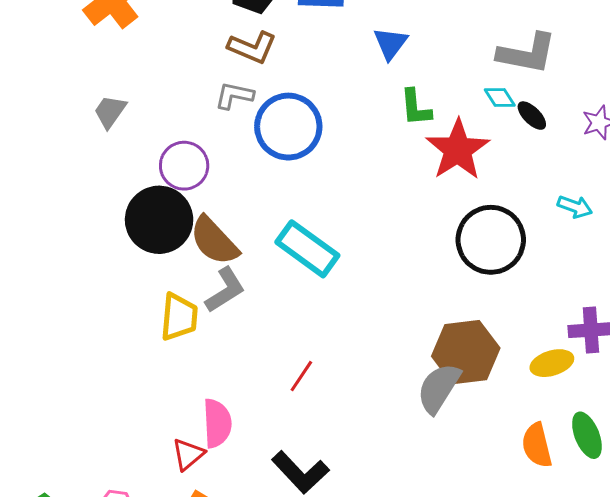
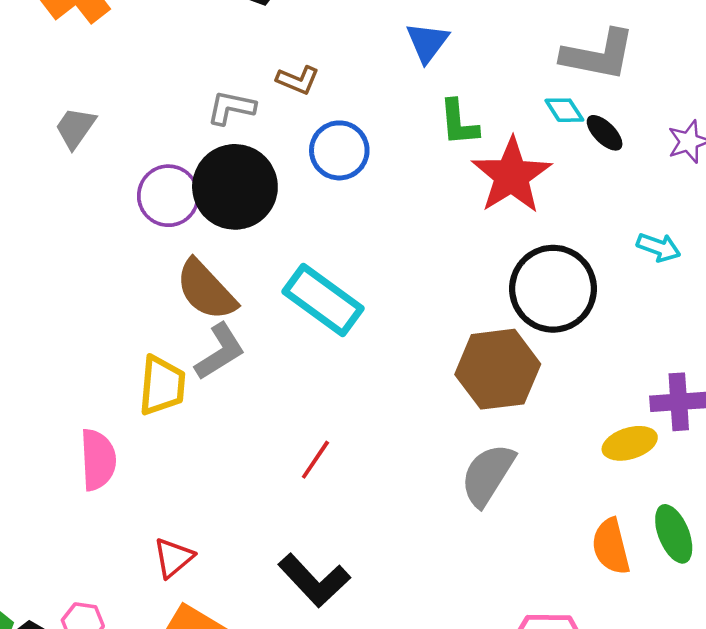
brown L-shape: (252, 47) -> (298, 80), moved, size x0.7
blue circle: (288, 127) -> (339, 150), moved, size x0.7
black circle: (159, 220) -> (235, 187), moved
brown hexagon: (466, 352) -> (498, 369), moved
pink semicircle: (217, 423) -> (98, 460), moved

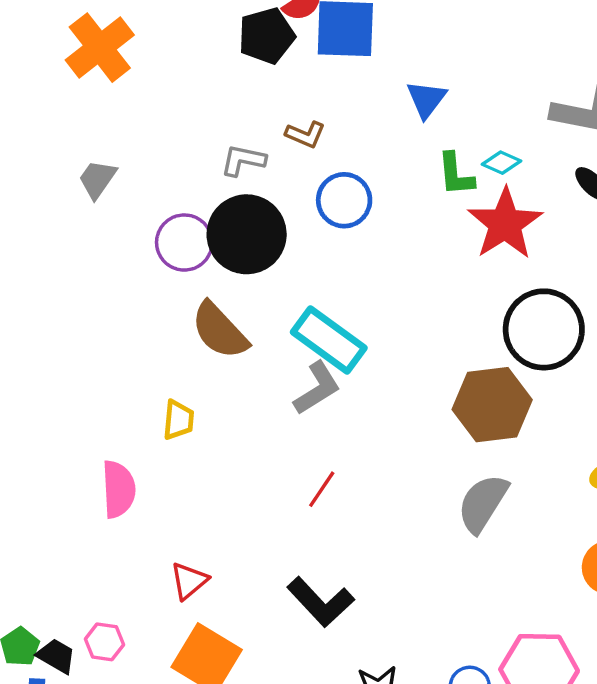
cyan diamond: (564, 110) -> (501, 163), moved, turned -33
gray L-shape: (220, 352) -> (317, 388), moved
yellow trapezoid: (162, 386) -> (178, 420), size x0.7

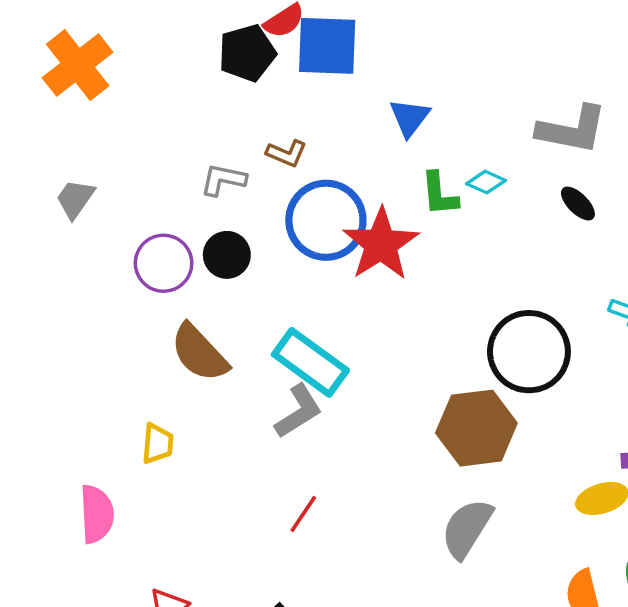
blue circle: (344, 200) -> (326, 220), size x1.4
red star: (505, 224) -> (381, 244), moved
black circle: (247, 234) -> (227, 255), size x0.6

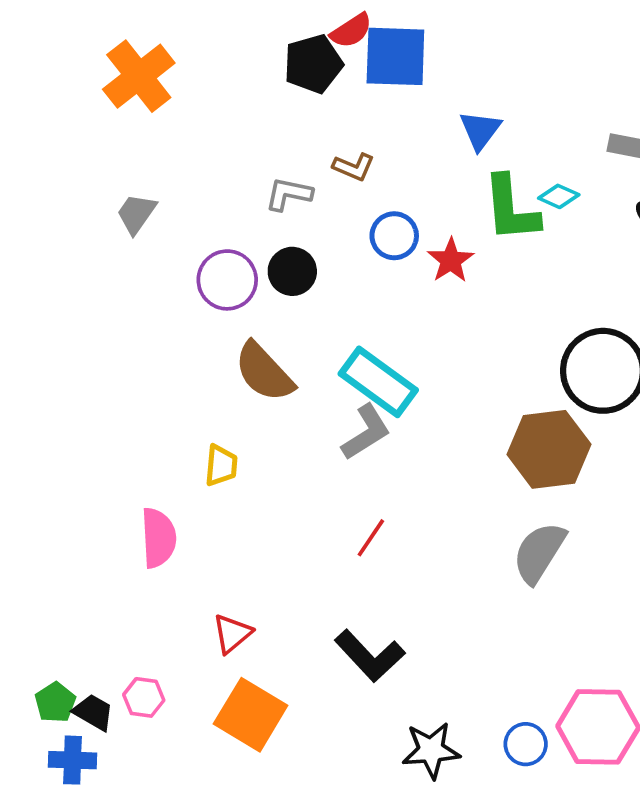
green L-shape: (439, 194) -> (511, 209), size x1.5
blue circle: (326, 220) -> (394, 236), size x0.6
red star: (381, 244) -> (451, 260), size x0.6

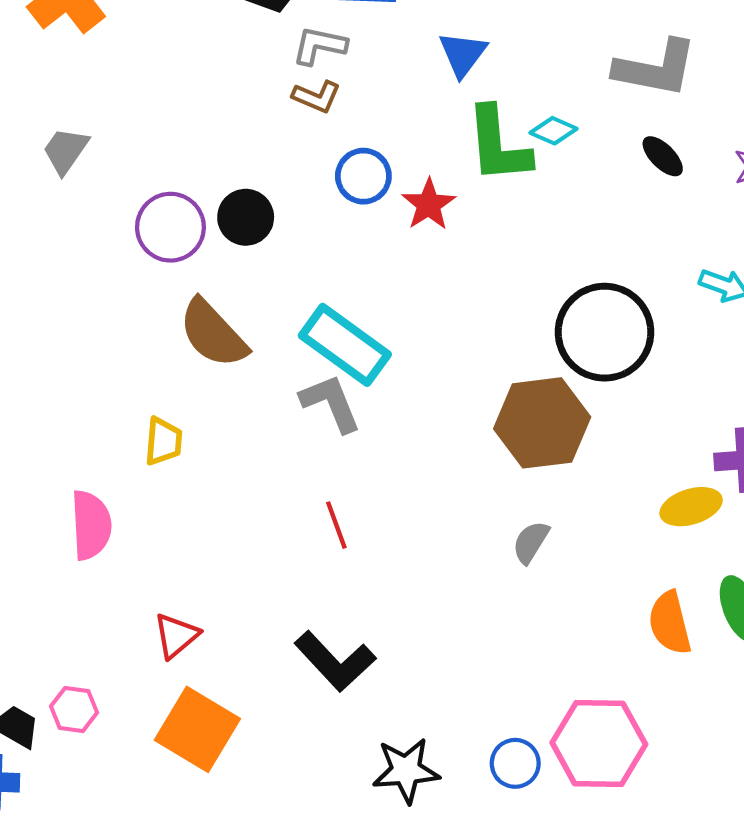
gray L-shape: (289, 194) -> (319, 46), moved
gray L-shape: (366, 432) -> (331, 403), turned -80
red line: (371, 538) -> (336, 525), turned -54
gray semicircle: (539, 553) -> (531, 542), size x0.6

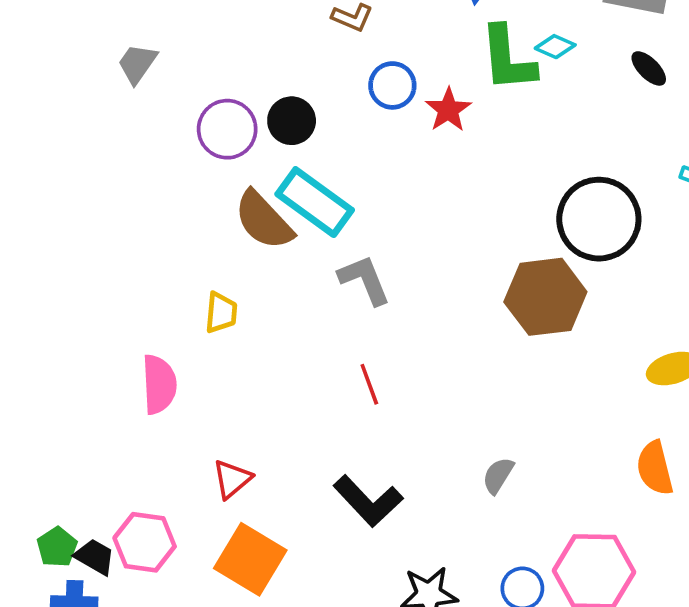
cyan rectangle: (345, 345) -> (315, 202), moved
gray semicircle: (531, 542) -> (498, 475), moved
pink hexagon: (74, 709) -> (145, 542), size x1.5

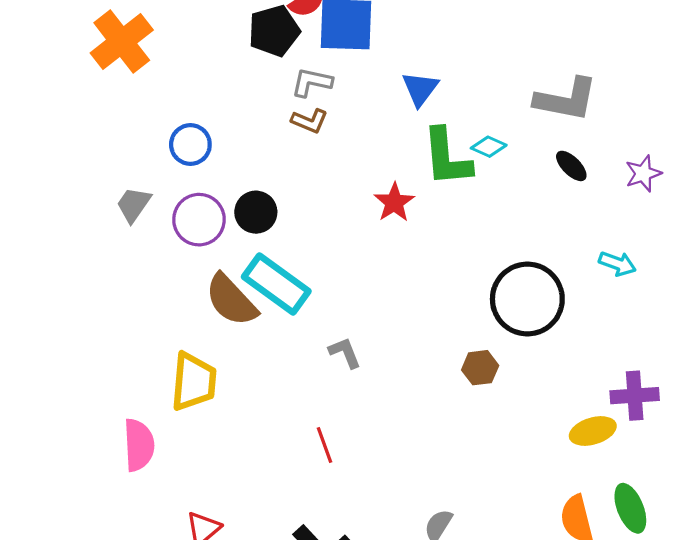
gray trapezoid: (137, 64) -> (134, 205), moved
blue circle: (392, 85) -> (190, 145), moved
gray L-shape: (364, 280) -> (345, 353), moved, size x0.7
brown hexagon: (545, 297) -> (480, 368), size x0.5
yellow trapezoid: (221, 313) -> (194, 382), size x1.6

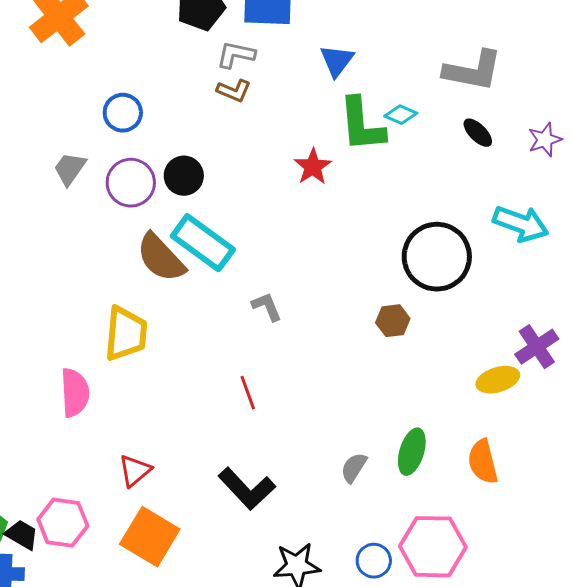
cyan arrow: (617, 264) -> (521, 224), size x1.6
purple cross: (635, 396) -> (537, 347), turned -30
green ellipse: (630, 508) -> (412, 452), moved, turned 39

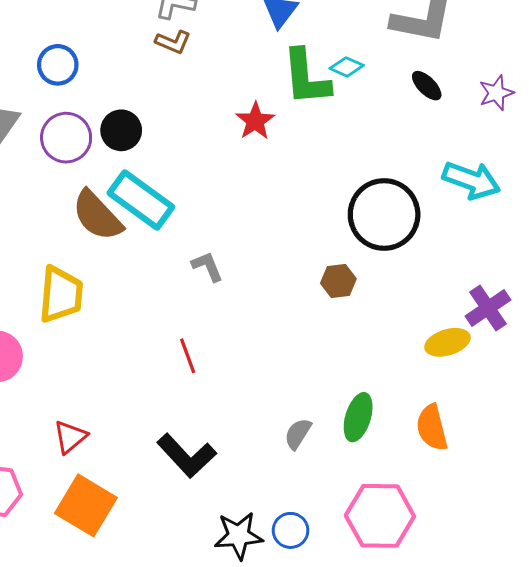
blue circle: (374, 561) -> (291, 530), moved

